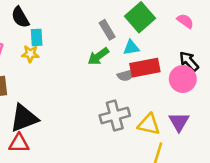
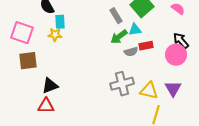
green arrow: (98, 56) -> (119, 37), moved
red rectangle: (145, 68) -> (146, 46), size x0.6
black triangle: (24, 118) -> (50, 86), size x0.7

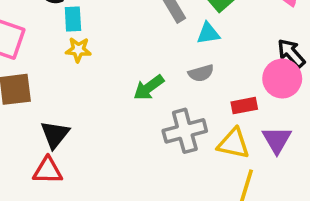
yellow star: (55, 35) -> (78, 50), moved
green arrow: (119, 37) -> (149, 88), moved
red rectangle: (146, 46) -> (244, 106), moved
black triangle: (50, 86) -> (55, 134), turned -30

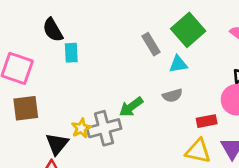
yellow star: (78, 50) -> (81, 128), moved, turned -30
gray cross: (185, 131) -> (104, 128), moved

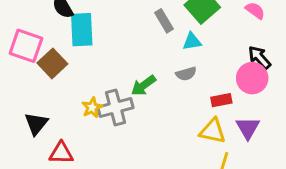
cyan rectangle: (71, 53) -> (82, 30), size x1.6
brown square: (26, 108) -> (52, 63), moved, turned -36
black triangle: (57, 144) -> (36, 124), moved

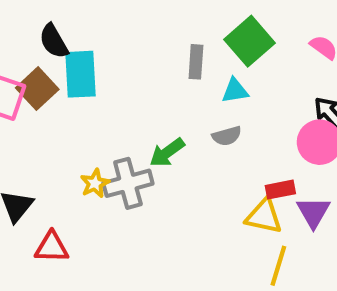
gray rectangle: (164, 21) -> (196, 62), turned 35
brown square: (52, 63) -> (37, 89), moved
red rectangle: (221, 100) -> (280, 190), moved

